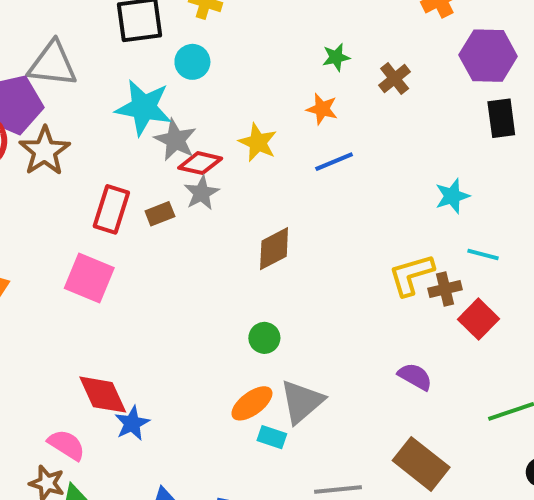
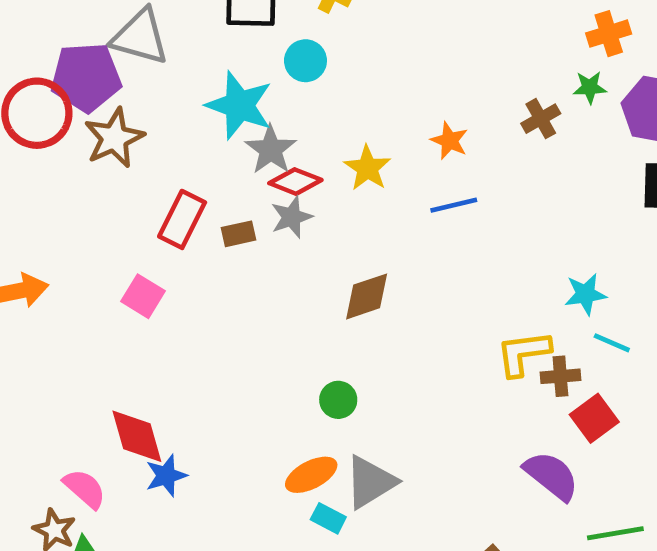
green star: (336, 57) -> (590, 87), moved
cyan star: (452, 196) -> (585, 294), moved
pink square: (89, 278) -> (143, 296), size x0.7
purple semicircle: (415, 377) -> (551, 476), moved, size x1.4

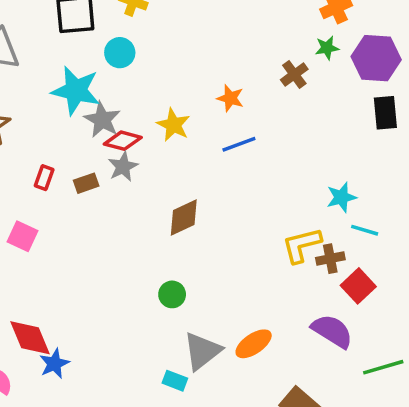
red rectangle: (182, 219) -> (44, 178), size x0.6
orange ellipse: (311, 475) -> (254, 344), moved

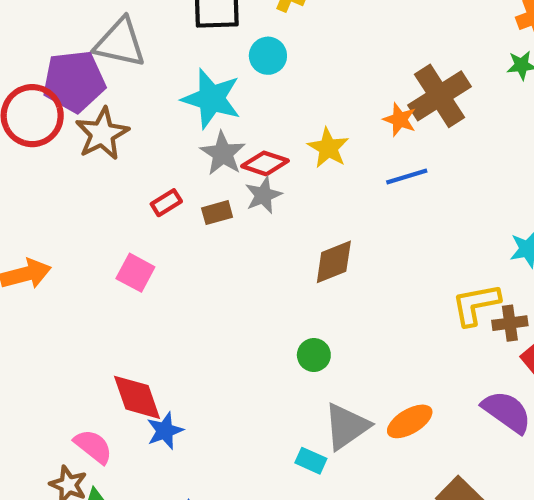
brown cross: (294, 74) -> (439, 96), moved, size x1.8
gray star: (102, 120) -> (223, 153), moved
red rectangle: (44, 178) -> (166, 203), turned 35

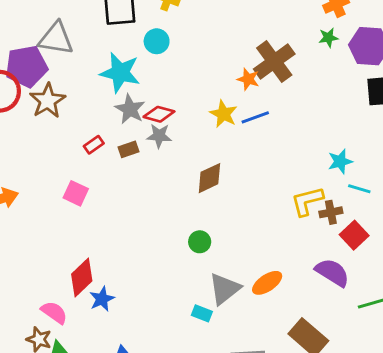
yellow star: (328, 148) -> (223, 114), moved
gray star: (263, 195) -> (159, 136), turned 30
red diamond: (137, 397) -> (82, 278), turned 69

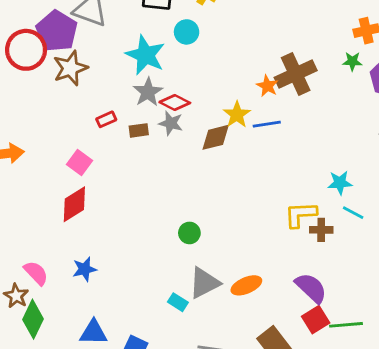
purple pentagon: (26, 66) -> (57, 31), turned 30
brown diamond: (209, 178) -> (216, 137), moved
red square: (354, 235) -> (316, 320), moved
red diamond: (82, 278) -> (74, 204), moved

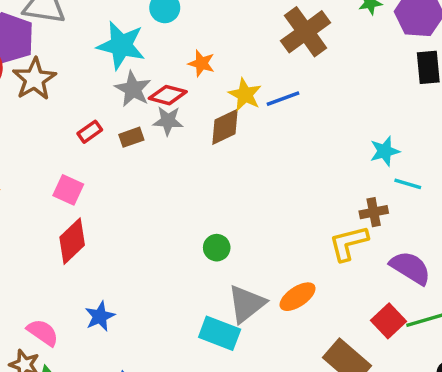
orange star: (267, 86) -> (201, 63), moved
yellow L-shape: (301, 214) -> (349, 243), moved
purple semicircle: (311, 288) -> (410, 268), moved
cyan rectangle: (178, 302) -> (220, 333), size x1.6

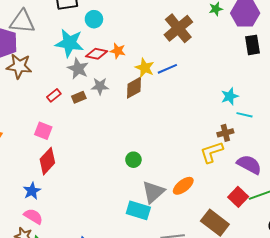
brown star: (34, 79) -> (19, 66), turned -30
red diamond: (168, 95) -> (97, 54), moved
blue star: (100, 316) -> (32, 191), moved

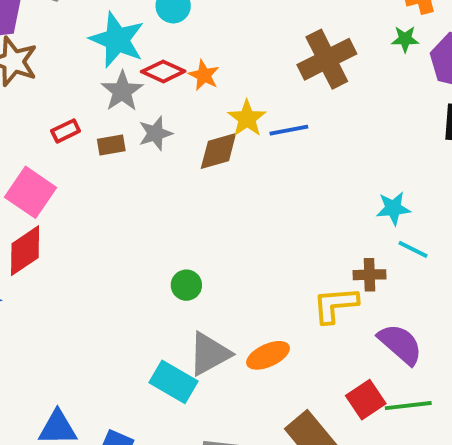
gray star: (100, 86) -> (155, 133), turned -30
pink square: (43, 131) -> (30, 192), size x1.4

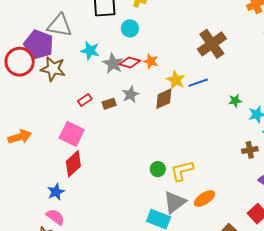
green star: (405, 39) -> (235, 101), moved
cyan star: (117, 40) -> (90, 51), moved, size x0.7
gray star: (122, 91) -> (113, 63), moved
yellow L-shape: (335, 305) -> (182, 171), moved

